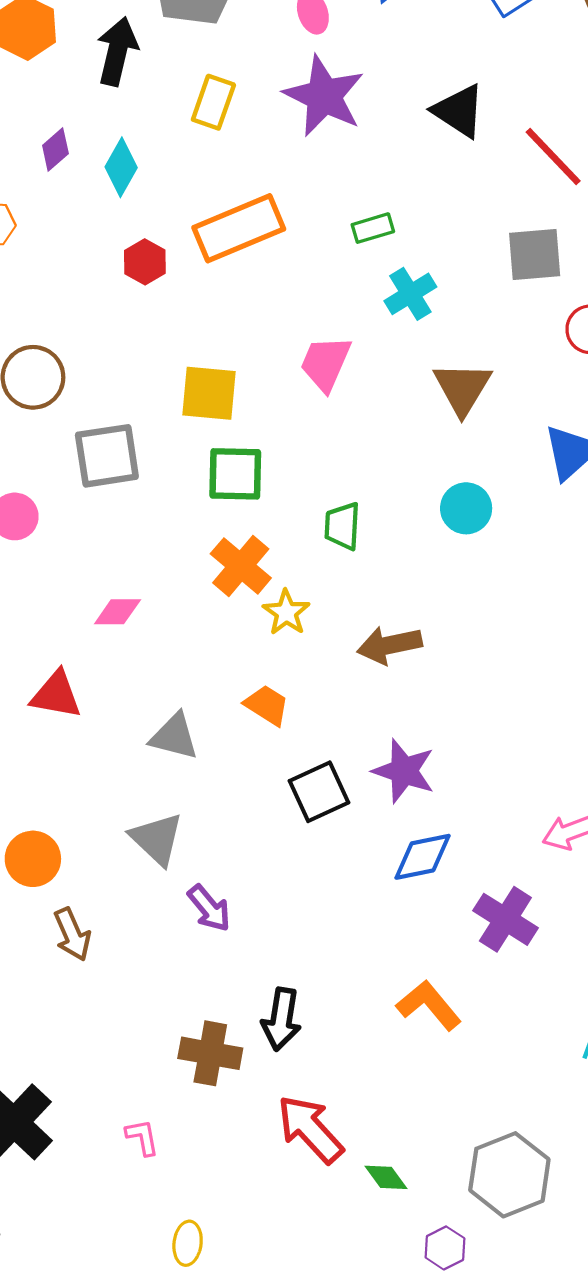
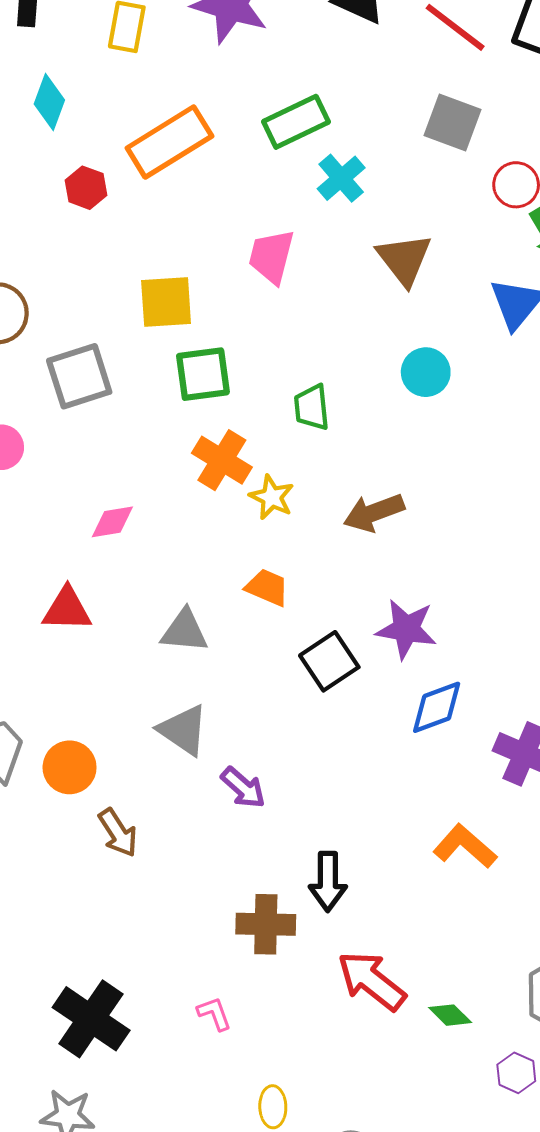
green rectangle: (373, 228) -> (296, 122), size x1.6
gray square: (535, 254) -> (452, 123), turned 34

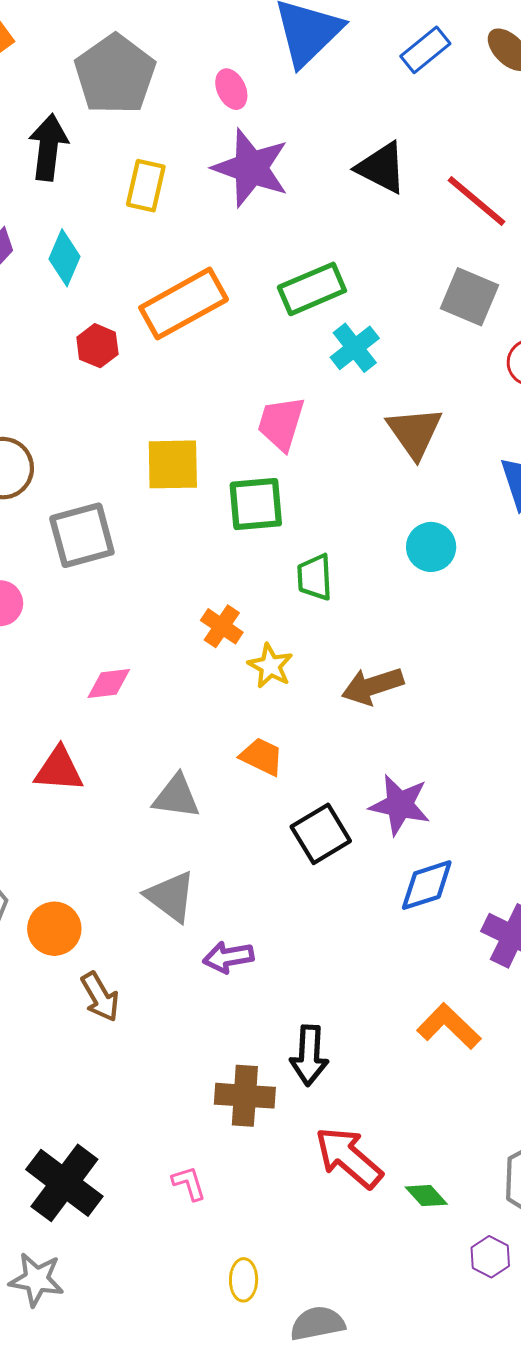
green square: (203, 374) -> (256, 504), moved
orange cross: (222, 460) -> (222, 626), size x0.7
purple arrow: (243, 788) -> (228, 957), turned 126

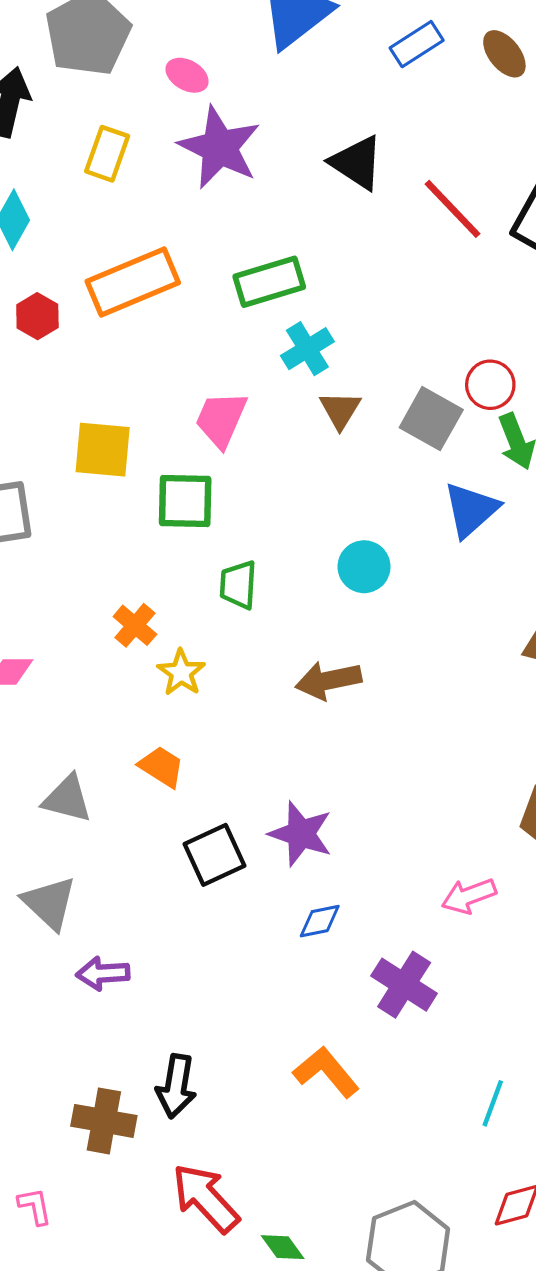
pink ellipse: (231, 89) -> (187, 75), moved, turned -42
gray square: (469, 297) -> (431, 419), moved
brown triangle: (415, 432) -> (340, 410), moved, size x0.7
brown arrow: (372, 686) -> (328, 680), moved
blue diamond: (427, 885) -> (320, 921), size x0.7

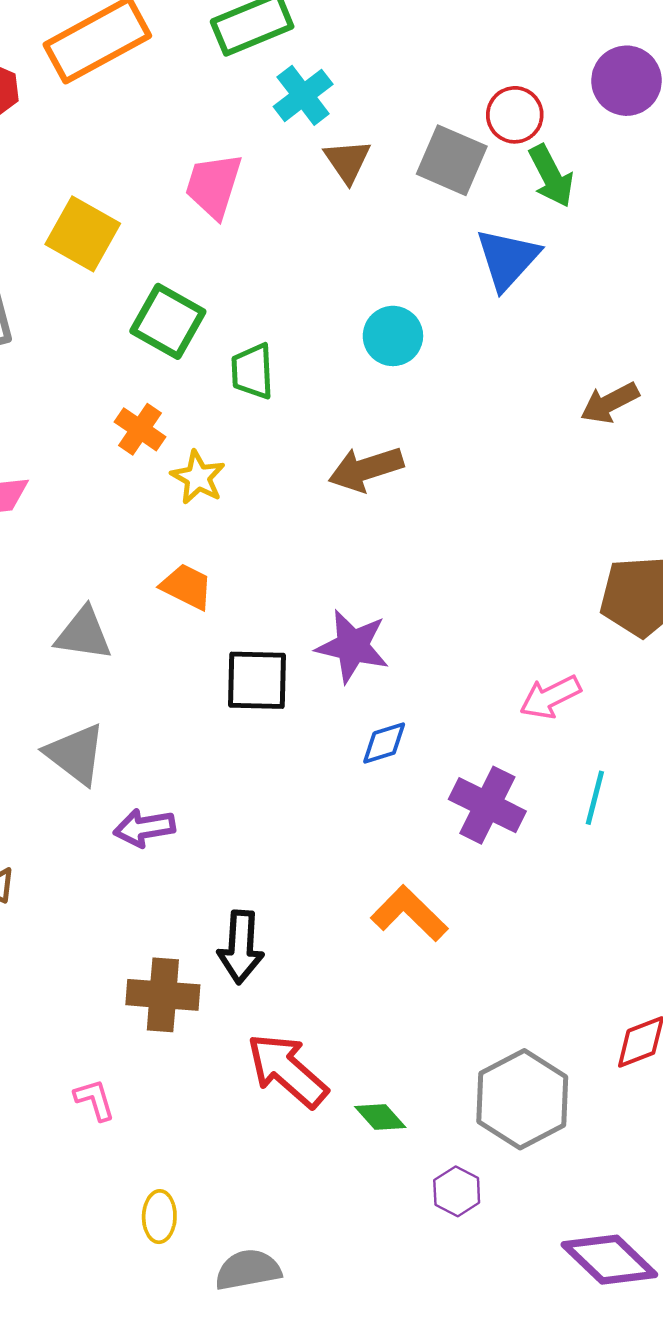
yellow square: (103, 450) -> (83, 234), turned 30
green square: (185, 501) -> (168, 321), moved, turned 34
black square: (214, 855) -> (257, 680), turned 32
cyan line: (493, 1103) -> (595, 798), moved

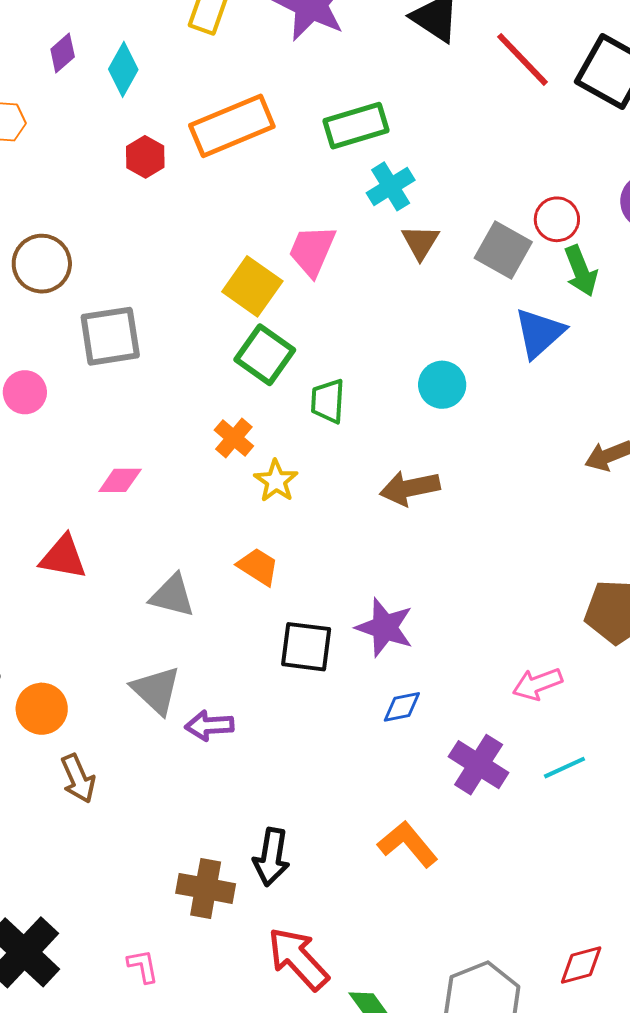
yellow square: (83, 234) -> (252, 286), moved
cyan line: (595, 798) -> (565, 768), turned 45
purple arrow: (144, 828) -> (209, 726), moved

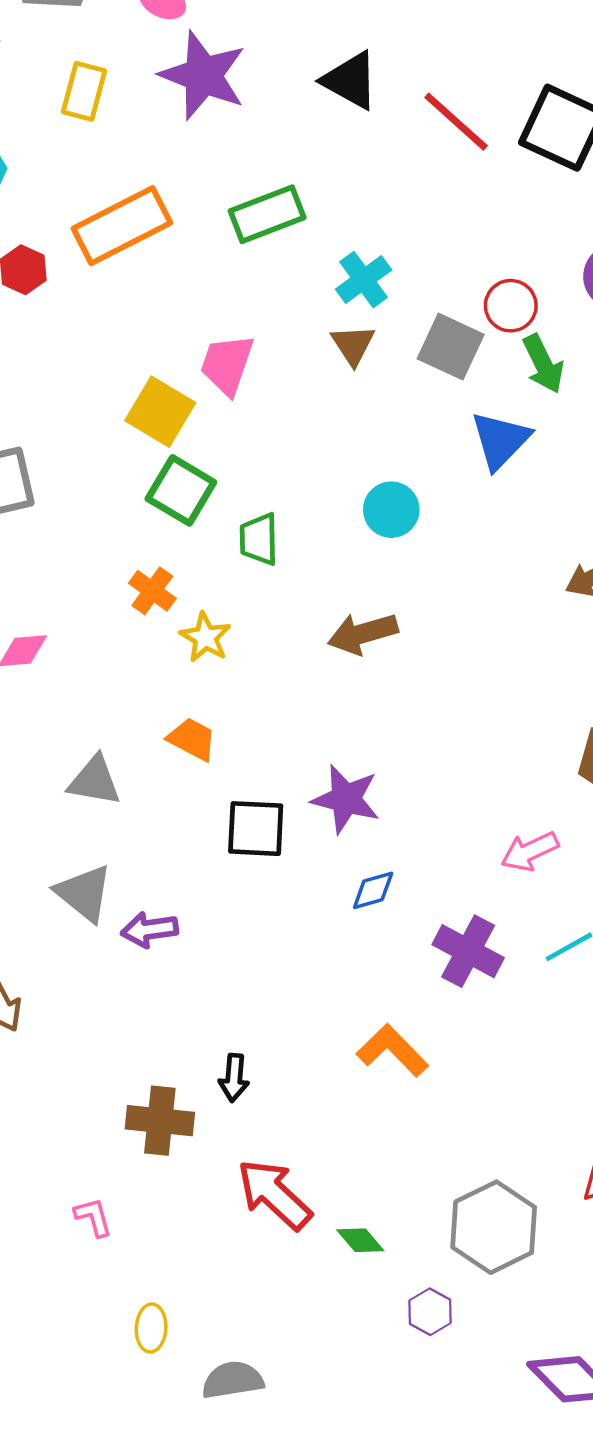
cyan cross: (391, 186) -> (364, 280), moved
black arrow: (271, 857) -> (234, 1078), size x0.7

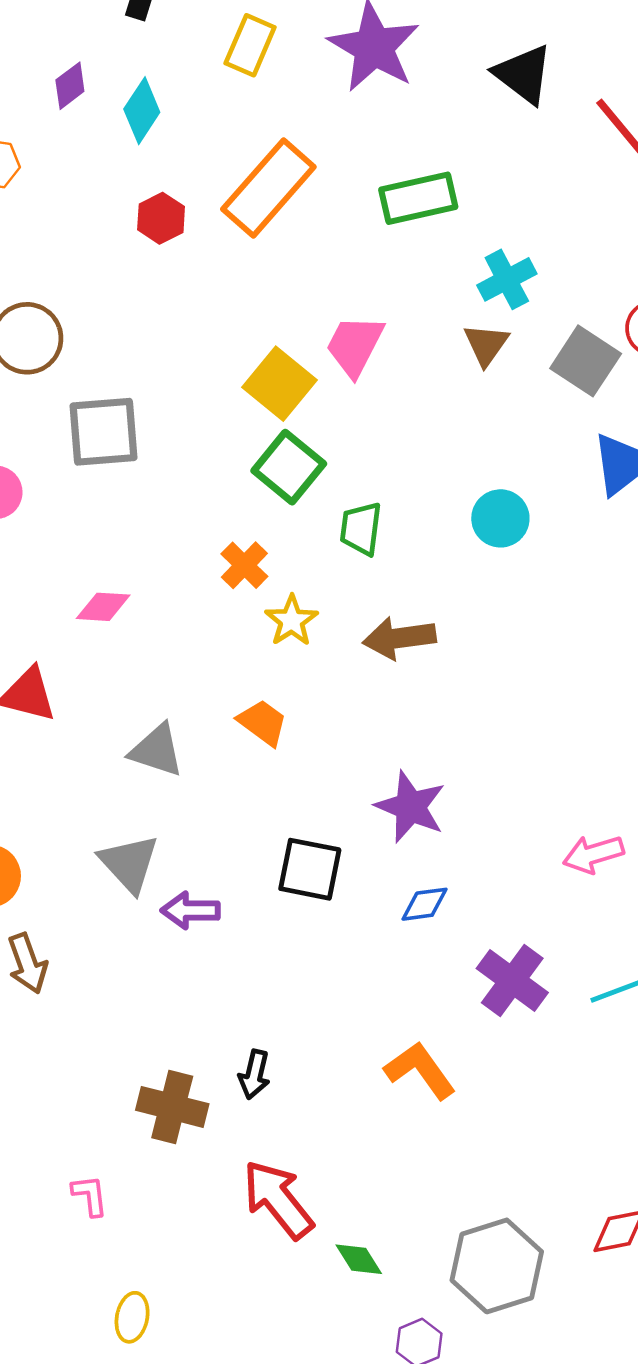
orange rectangle: (122, 226) -> (268, 188), turned -30
brown arrow: (363, 633) -> (399, 638), moved
black square: (256, 829) -> (310, 869), moved
pink arrow: (530, 851) -> (593, 854), moved

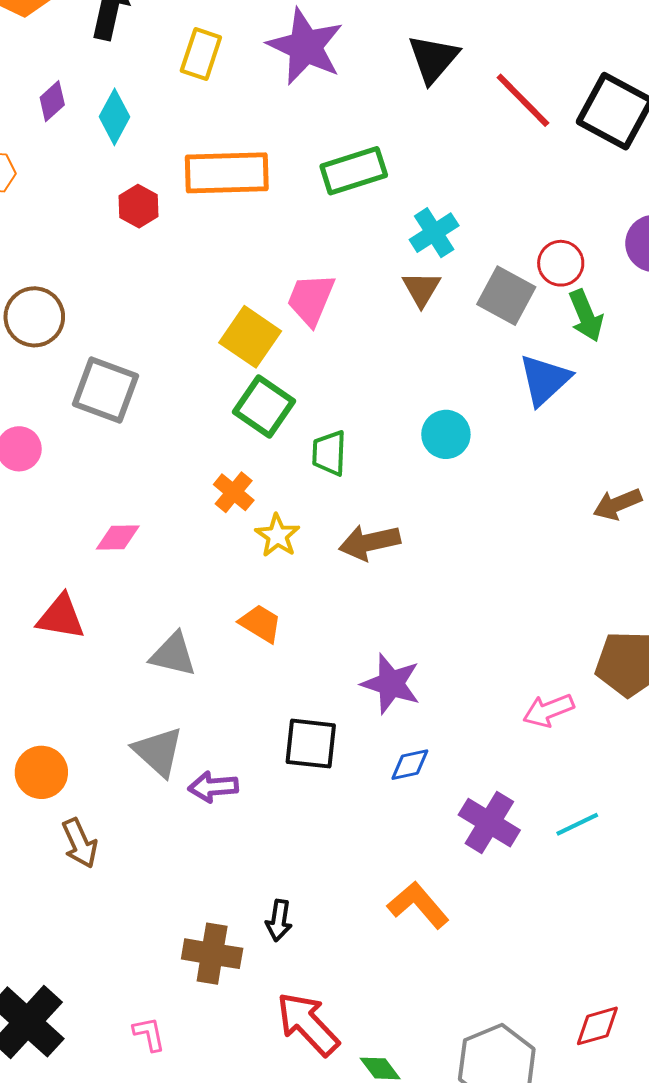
black triangle: (523, 74) -> (433, 59), turned 38
orange rectangle: (268, 188) -> (227, 173), turned 52
gray square: (104, 432) -> (105, 390), turned 30

